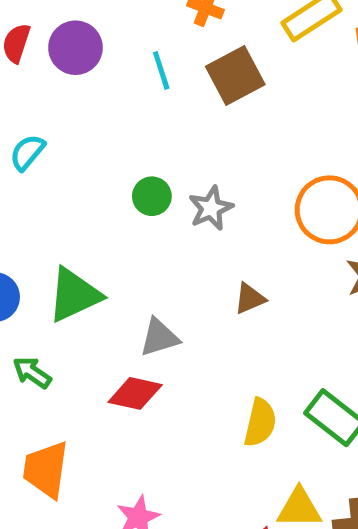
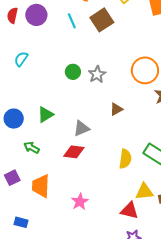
green triangle: (74, 295) -> (45, 115), size x0.7

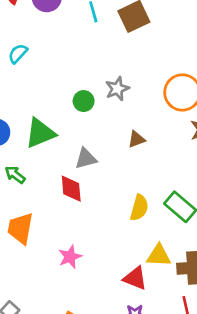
green circle: (73, 72) -> (84, 101), moved
green triangle: (45, 115) -> (40, 133), size x1.4
red diamond: (74, 152) -> (71, 189), turned 70

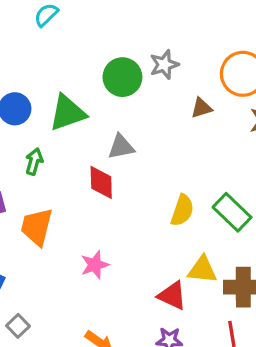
green circle: (84, 101) -> (122, 77), size x1.5
brown triangle: (136, 139) -> (201, 108), moved
green arrow: (15, 175) -> (34, 161), turned 65

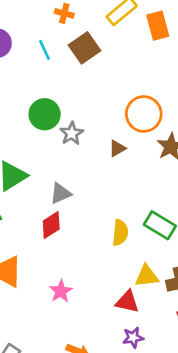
gray star: (164, 65) -> (72, 133), moved
green circle: (122, 77) -> (45, 114), moved
red diamond: (101, 182) -> (51, 225), turned 72

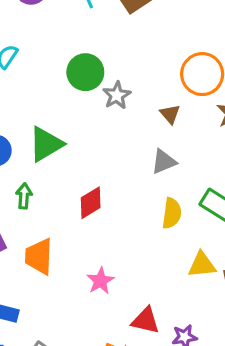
brown triangle: (117, 148) -> (170, 114), turned -42
gray triangle: (61, 193) -> (164, 162), moved
red triangle: (127, 302) -> (146, 321), moved

